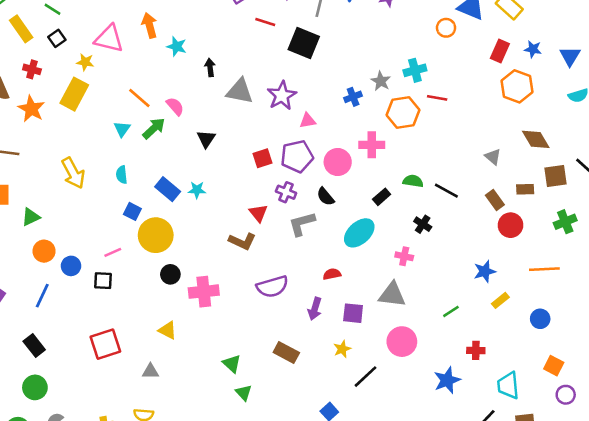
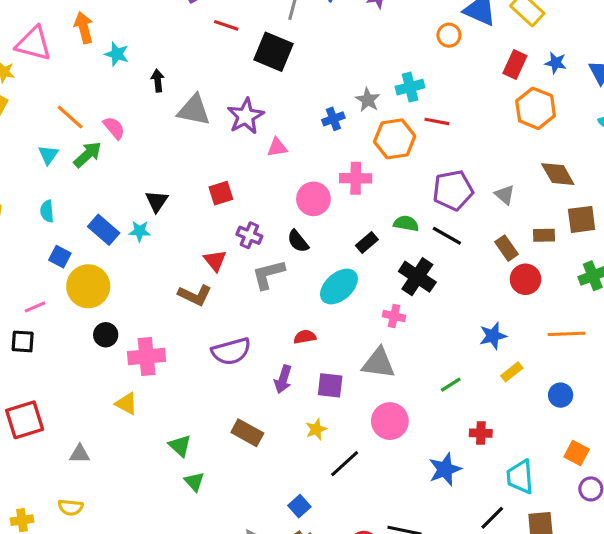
black triangle: (206, 139) -> (157, 201), moved
purple pentagon: (297, 156) -> (453, 190), moved
black cross: (423, 224) -> (417, 277), size x1.6
yellow triangle: (168, 330) -> (126, 404), moved

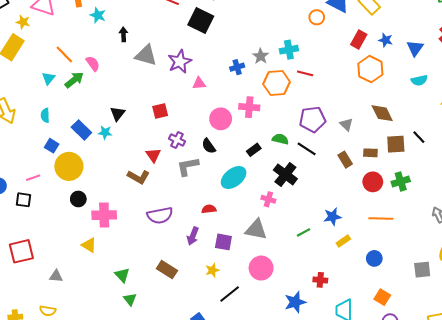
red circle: (525, 279) -> (373, 182), moved
green line: (451, 385) -> (304, 232), moved

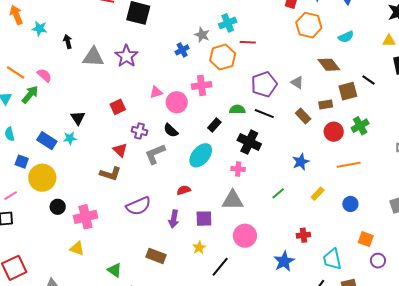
cyan semicircle: (419, 80) -> (346, 37), moved
pink triangle: (199, 83) -> (156, 92), moved
blue star: (332, 217) -> (301, 162), moved

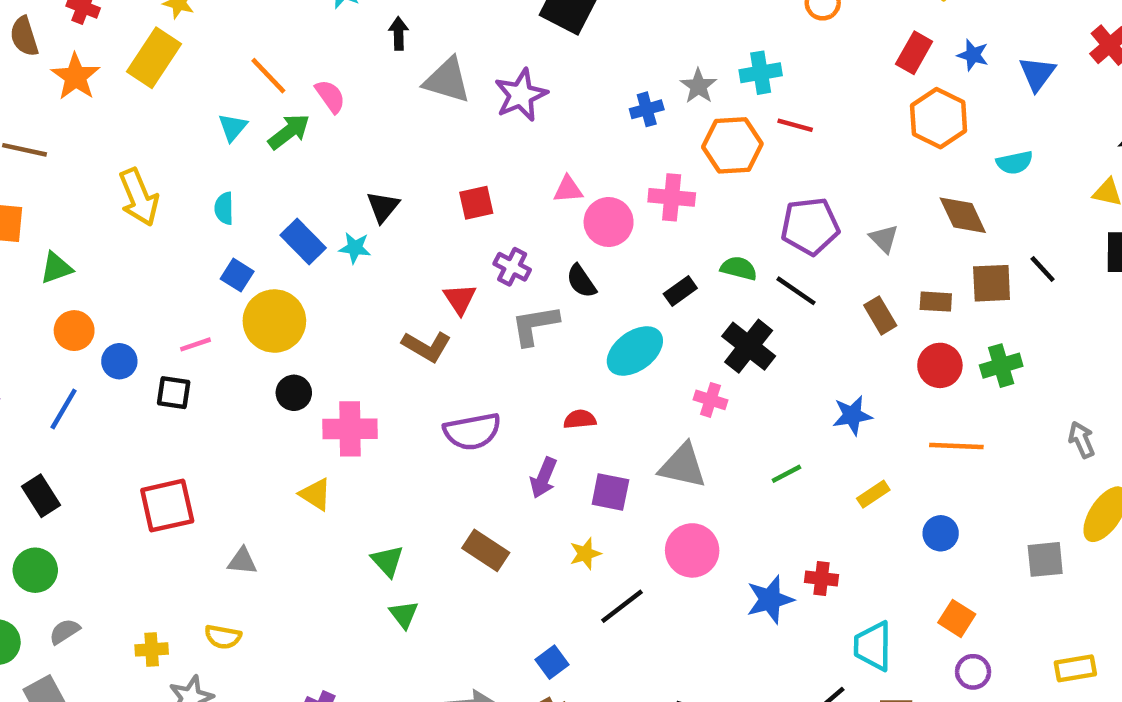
blue star: (284, 261) -> (770, 600), moved

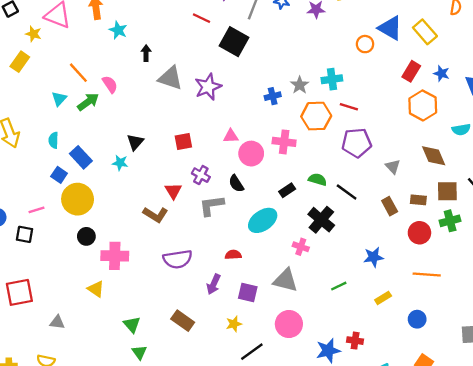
yellow rectangle: (154, 58) -> (20, 62), size x0.7
purple pentagon: (810, 226) -> (357, 143), moved
blue rectangle: (303, 242) -> (81, 157), moved
green cross: (1001, 366) -> (450, 221), moved

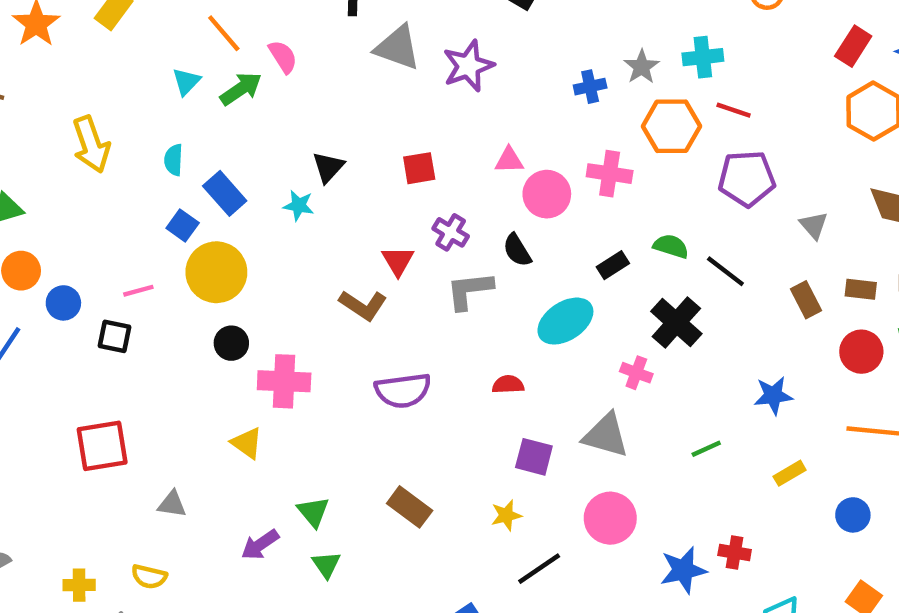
purple arrow: (214, 284) -> (260, 545), moved, turned 30

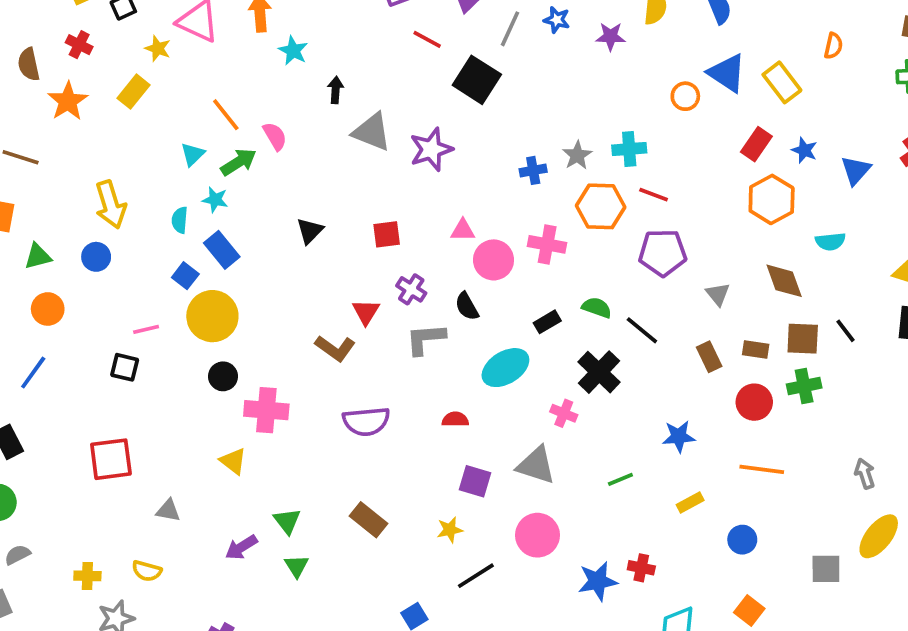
cyan star: (299, 205) -> (215, 200), moved
blue circle: (63, 303) -> (96, 257), moved

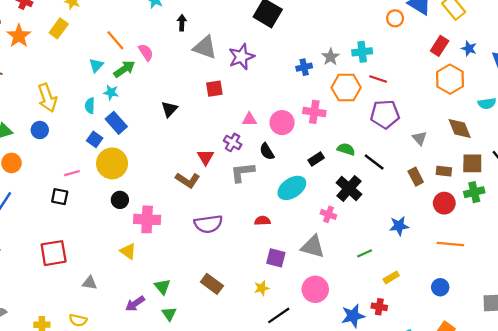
pink triangle: (463, 230) -> (249, 119), moved
red square: (387, 234) -> (214, 89), moved
yellow rectangle: (690, 503) -> (391, 277), moved

